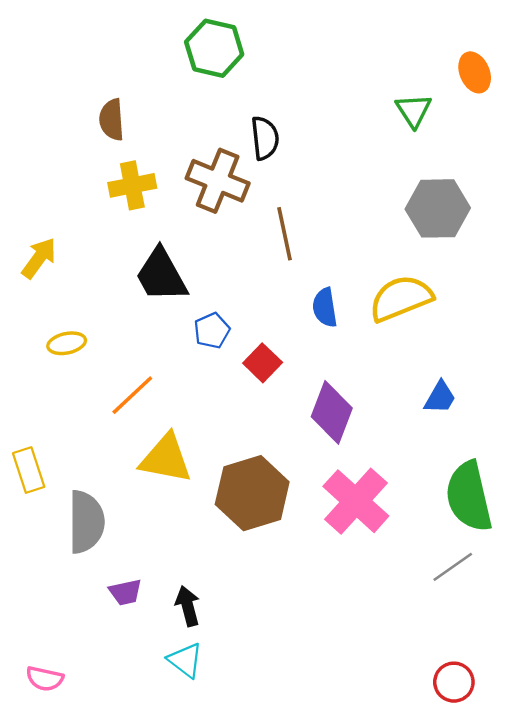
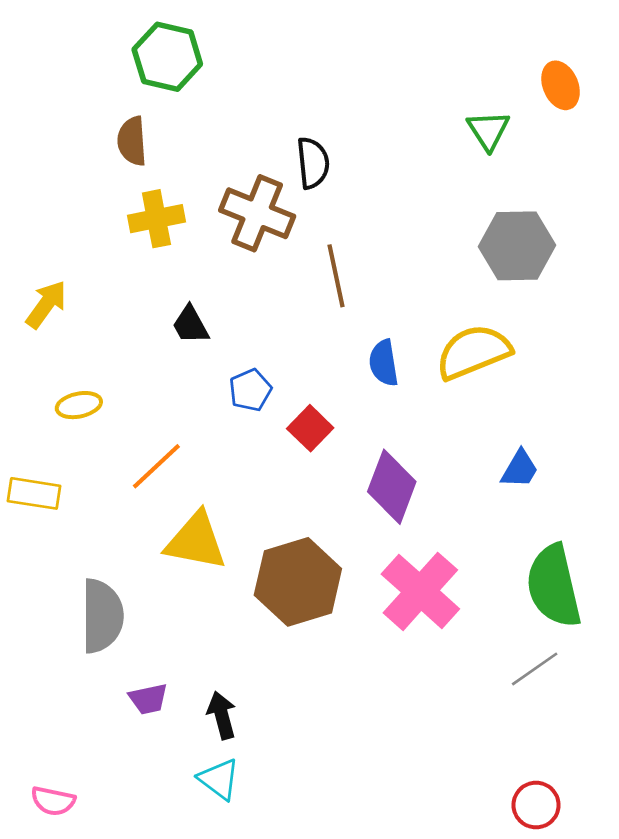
green hexagon: (214, 48) -> (167, 57), moved
black trapezoid: (161, 275) -> (190, 325), size x0.6
yellow rectangle: (29, 470) -> (34, 493), moved, turned -63

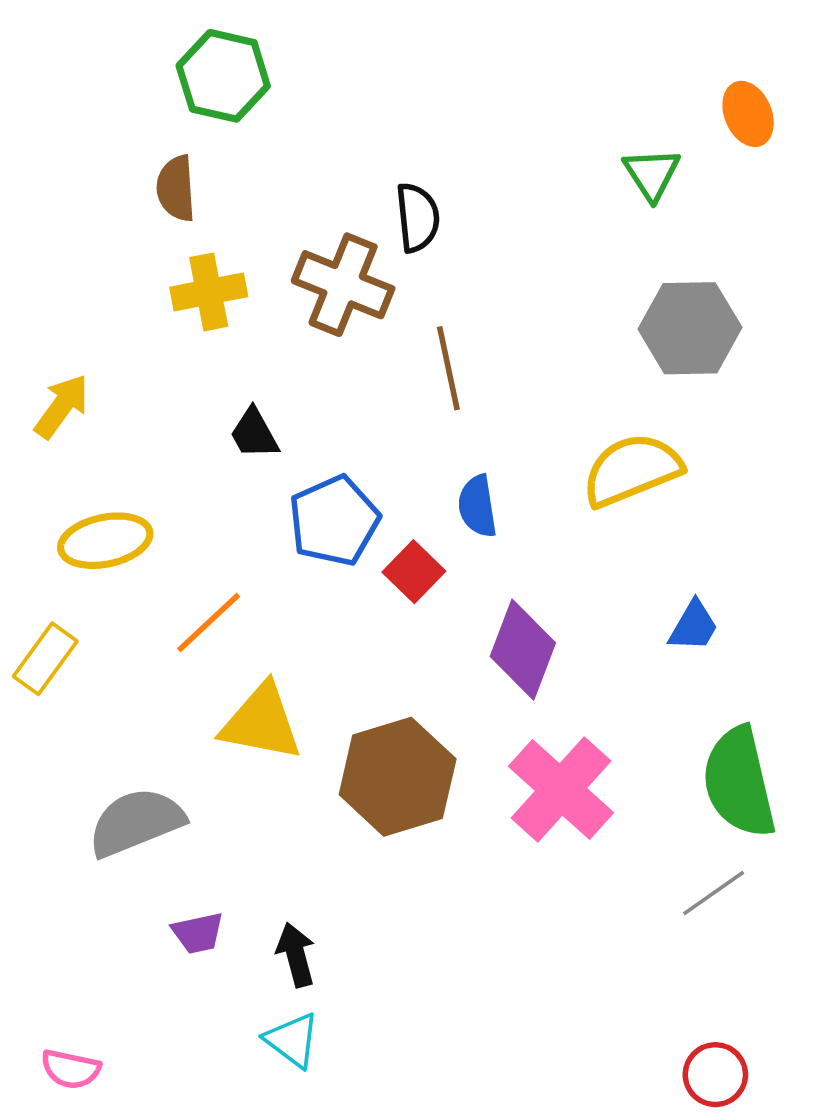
blue semicircle: (384, 363) -> (477, 506), moved
blue pentagon: (250, 390) -> (334, 521), size x1.6
yellow ellipse: (79, 405) -> (105, 541), size x1.5
yellow rectangle: (34, 493) -> (45, 659), turned -63
gray semicircle: (102, 616) -> (136, 822), turned -112

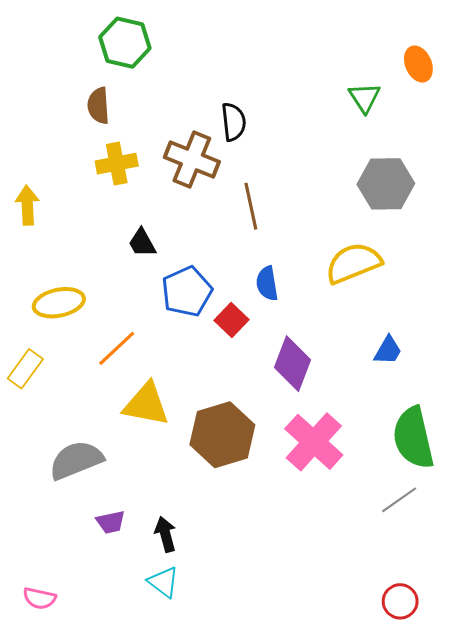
yellow arrow: (62, 406) -> (27, 205), moved, turned -39

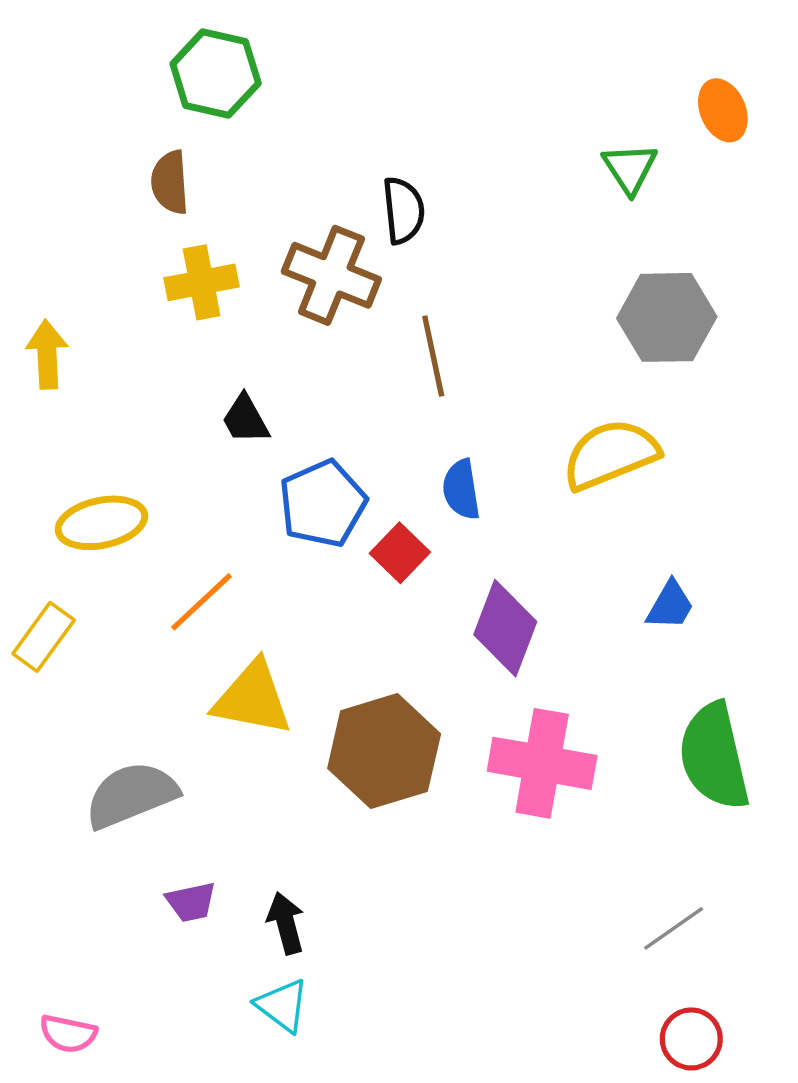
pink cross: (314, 442) -> (542, 763), turned -32
gray line: (399, 500) -> (674, 928), moved

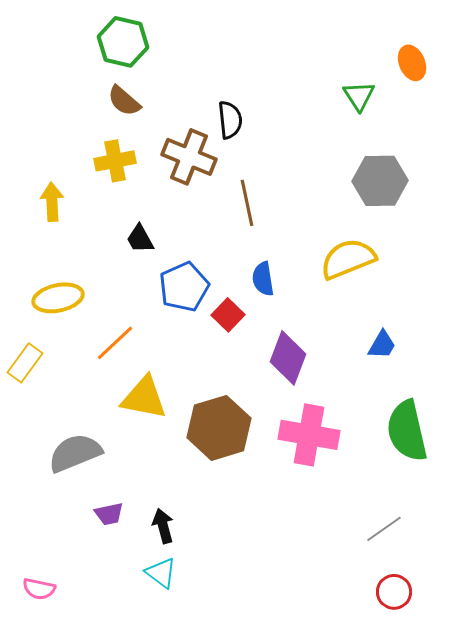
brown semicircle: (170, 182) -> (124, 101), moved, turned -45
yellow arrow: (47, 354) -> (52, 202), moved

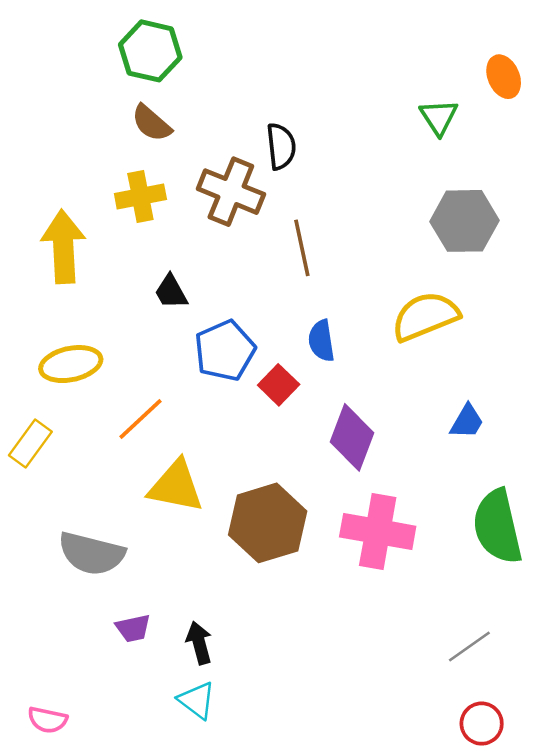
yellow arrow: (52, 202) -> (63, 247), size x1.5
gray semicircle: (75, 453) -> (92, 554), turned -144

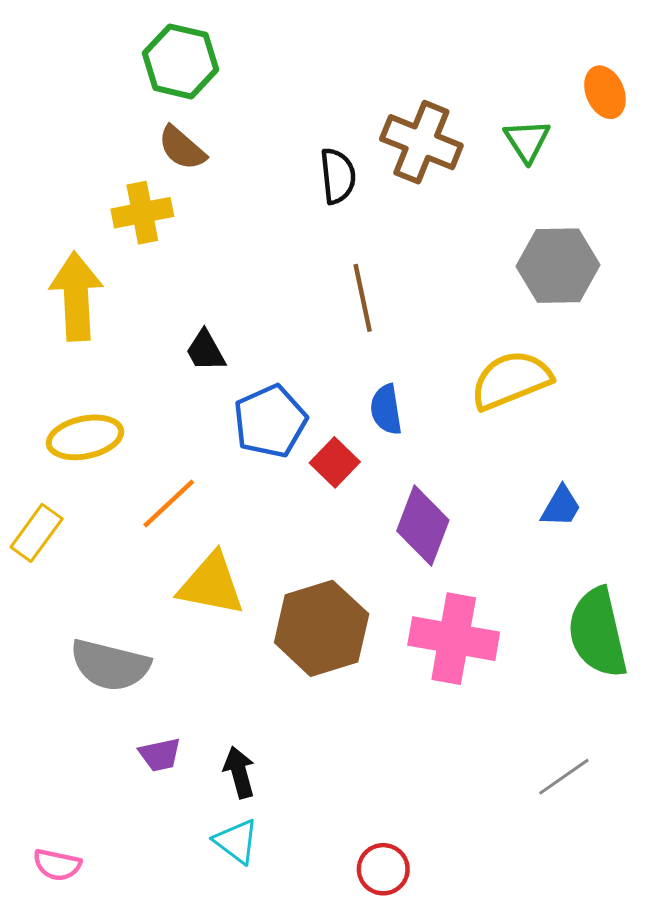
brown cross: (231, 192) -> (421, 142), moved
yellow cross: (140, 196) -> (142, 213), moved
red circle: (482, 724) -> (383, 869), moved

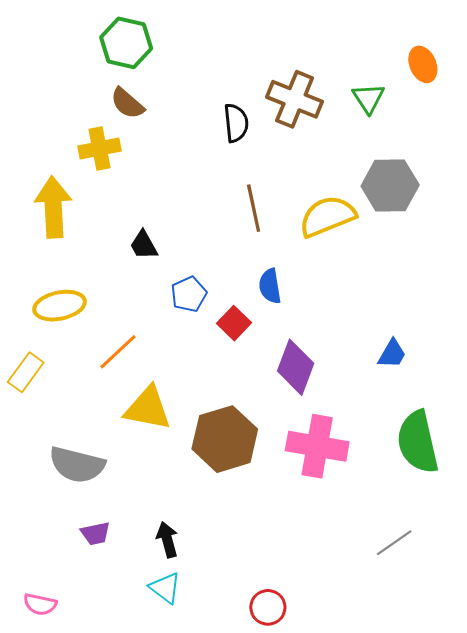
yellow semicircle: (511, 380) -> (327, 216), moved
blue pentagon: (270, 421) -> (189, 294), size x0.7
purple trapezoid: (160, 755) -> (95, 533), moved

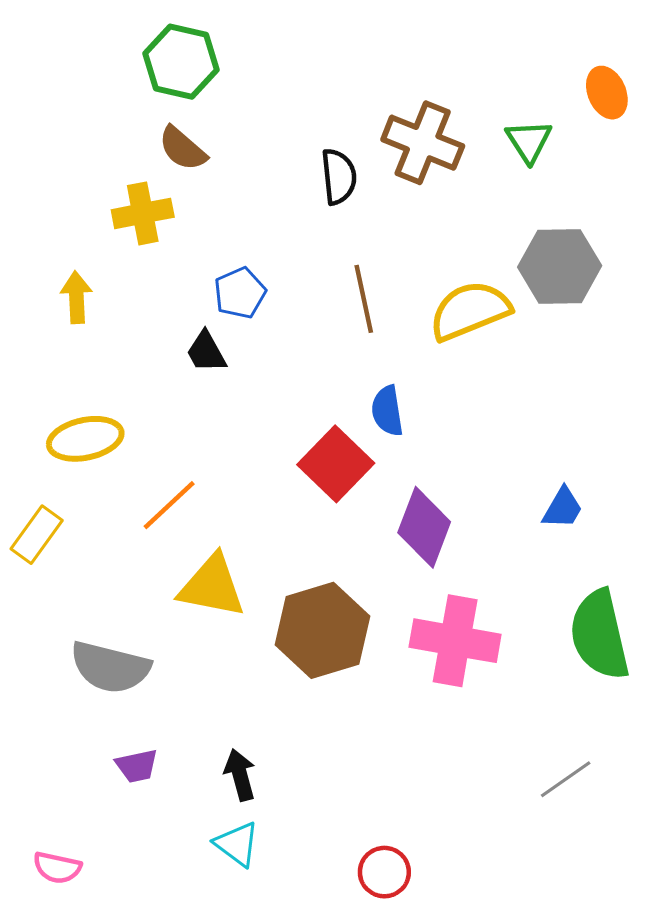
yellow arrow: (53, 207) -> (76, 297), size x0.6
blue pentagon: (189, 294) -> (240, 293), moved
red square: (234, 323) -> (336, 464), size x1.5

